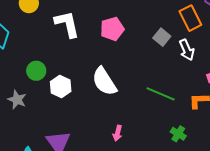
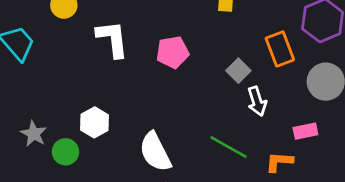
white arrow: (187, 50) -> (257, 101), moved
green circle: (36, 71) -> (65, 152), moved
white semicircle: (104, 81) -> (155, 152), moved

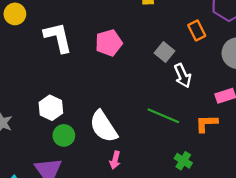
orange rectangle: (280, 49) -> (197, 30), size x0.7
green circle: (65, 152) -> (64, 135), moved

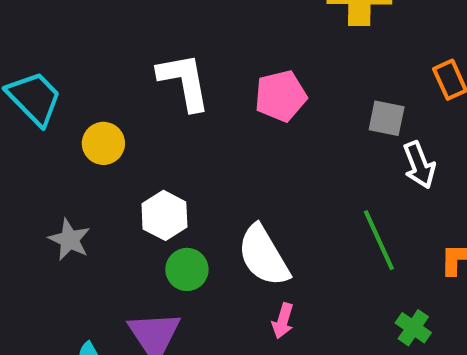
yellow circle: (15, 14) -> (103, 143), moved
gray square: (165, 52) -> (387, 118), turned -30
green line: (163, 116) -> (379, 240), turned 40

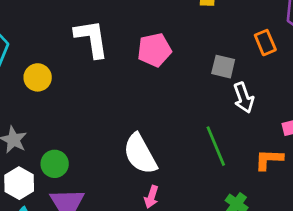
white hexagon: (164, 215) -> (19, 183), moved
green circle: (187, 269) -> (55, 164), moved

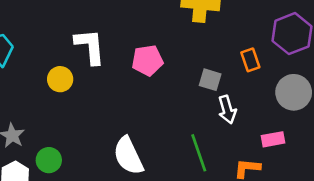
yellow circle: (38, 77) -> (60, 79), moved

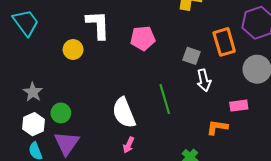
orange rectangle: (250, 60) -> (224, 42), size x1.5
green line: (199, 153) -> (165, 99), moved

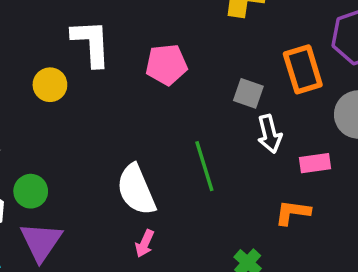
pink rectangle: (239, 106) -> (315, 163), moved

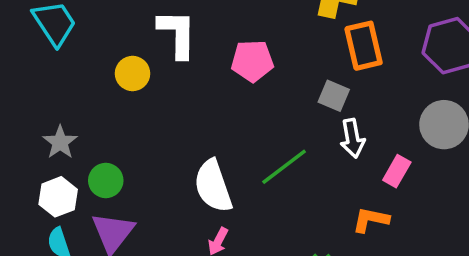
orange rectangle: (303, 69) -> (364, 46), moved
pink rectangle: (315, 163) -> (397, 171), turned -56
green line: (204, 166) -> (284, 167), turned 66

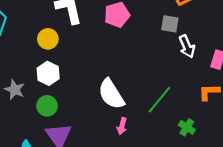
green line: (284, 167) -> (159, 100), moved
white hexagon: (58, 197) -> (48, 73), moved

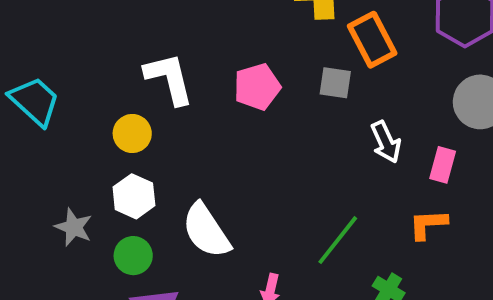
gray square: (170, 24) -> (335, 83), moved
white semicircle: (111, 94) -> (206, 231), moved

